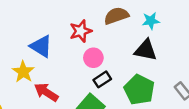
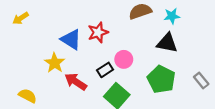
red star: (81, 31) -> (98, 32), moved
pink circle: (93, 58) -> (124, 59), moved
black rectangle: (102, 79) -> (105, 70), moved

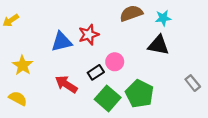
blue triangle: (71, 39) -> (62, 42), turned -45
yellow star: (55, 63) -> (23, 65), moved
green pentagon: (161, 79) -> (140, 94), moved

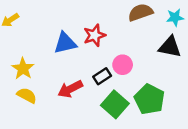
red arrow: (66, 84) -> (70, 89), turned -60
yellow semicircle: (18, 98) -> (27, 95), moved

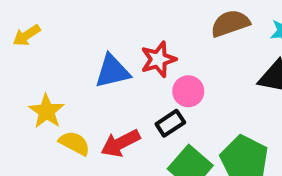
pink circle: (123, 65) -> (188, 91), moved
yellow semicircle: (27, 95) -> (74, 143), moved

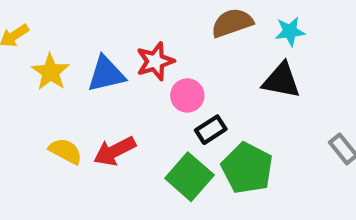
yellow star: (46, 111) -> (50, 72), moved
black rectangle: (170, 123) -> (211, 130), moved

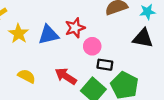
black rectangle: (211, 130) -> (105, 65), turned 42
red arrow: (115, 151) -> (66, 76), moved, turned 60

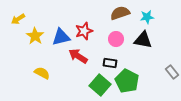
pink circle: (92, 46) -> (116, 39), moved
red arrow: (66, 76) -> (78, 56), moved

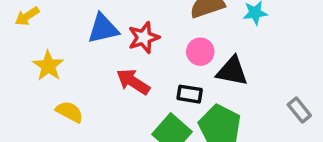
yellow star: (35, 36) -> (48, 66), moved
blue triangle: (61, 37) -> (103, 29), moved
black triangle: (143, 40) -> (232, 71), moved

